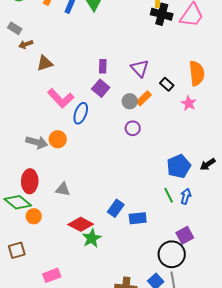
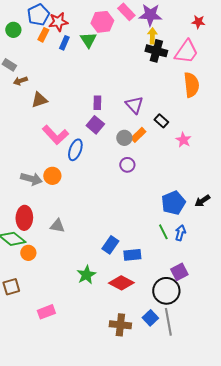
orange semicircle: (197, 73) -> (191, 85), moved
red diamond: (81, 224) -> (121, 283), moved

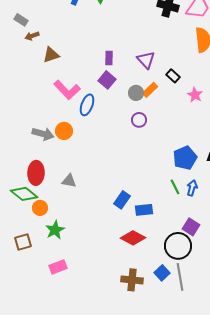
purple square: (179, 272) -> (191, 227), turned -30
green star: (86, 275) -> (55, 230), moved

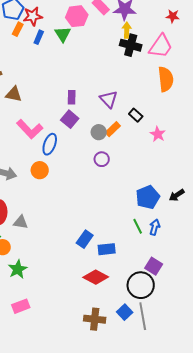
brown triangle: (51, 55) -> (14, 94), turned 30
orange circle: (64, 131) -> (40, 170), moved
gray triangle: (69, 181) -> (21, 222), moved

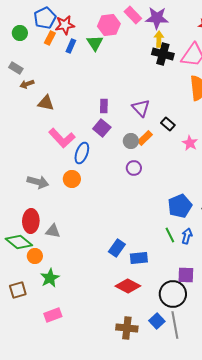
purple square: (154, 266) -> (186, 275), turned -30

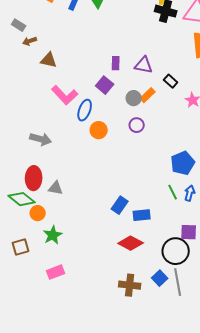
purple rectangle: (104, 106) -> (116, 63), moved
purple triangle: (141, 108) -> (144, 65), turned -36
orange circle: (72, 179) -> (99, 130), moved

